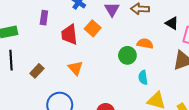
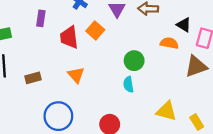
orange semicircle: (145, 44) -> (169, 43), moved
brown rectangle: (37, 71) -> (33, 78), turned 32
cyan semicircle: (143, 78) -> (128, 84), moved

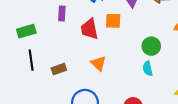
orange square: (95, 30) -> (113, 21), turned -35

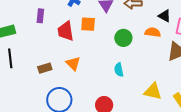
green circle: (151, 46) -> (123, 38), moved
brown rectangle: (59, 69) -> (45, 68), moved

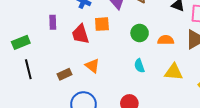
orange semicircle: (153, 32) -> (166, 40), moved
yellow triangle: (153, 91) -> (174, 72), moved

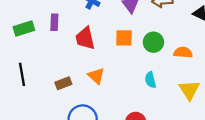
orange square: (102, 24) -> (124, 38), moved
green rectangle: (21, 42) -> (24, 28), moved
yellow triangle: (174, 72) -> (189, 90), turned 48

